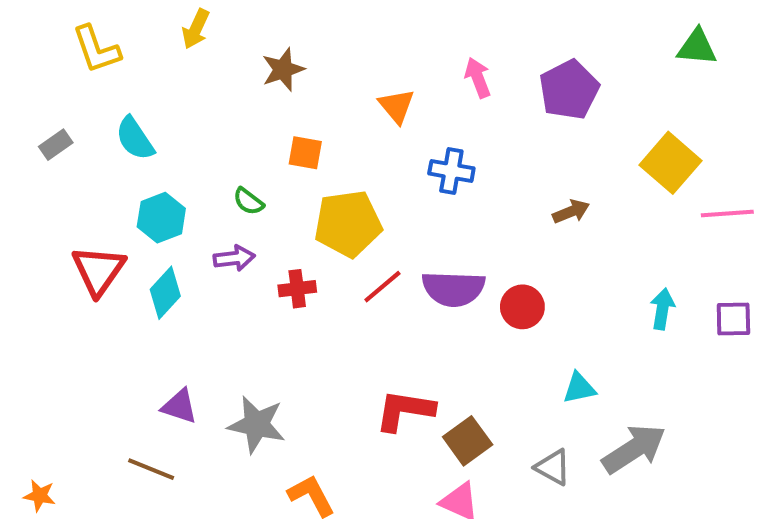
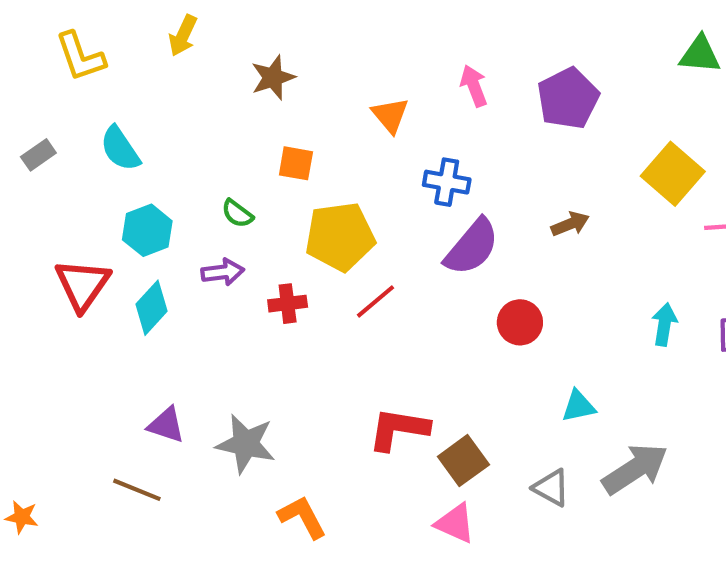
purple semicircle: (453, 289) -> (472, 247), moved, turned -52

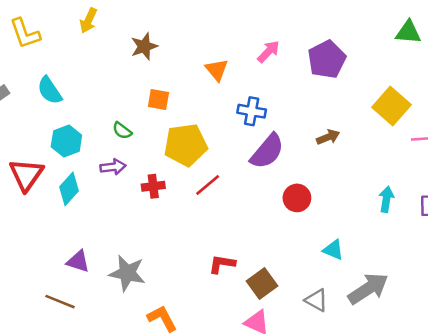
pink arrow: (474, 86) -> (268, 52), turned 65
cyan triangle: (579, 406) -> (333, 250), turned 35
red L-shape: (399, 429) -> (222, 264), size x0.7

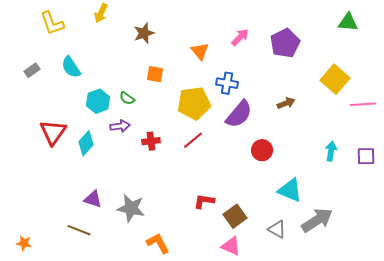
cyan hexagon: (66, 141) -> (98, 101), moved
yellow pentagon: (186, 145) -> (194, 103), moved
cyan triangle: (333, 250) -> (290, 190), size x1.5

